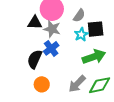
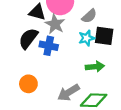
blue cross: (51, 48) -> (49, 46), turned 35
green arrow: (94, 57) -> (95, 67), size x0.7
black semicircle: (35, 59) -> (28, 38), moved

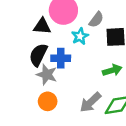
gray star: (55, 24) -> (47, 75), moved
cyan star: (87, 38) -> (80, 36), moved

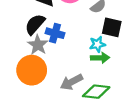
cyan star: (80, 36) -> (97, 44), moved
orange circle: (48, 101) -> (32, 70), size x1.6

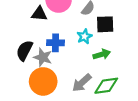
black semicircle: (35, 24) -> (24, 51), moved
cyan star: (97, 44) -> (84, 36), moved

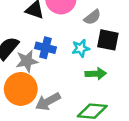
gray star: (43, 57) -> (27, 61), turned 30
gray arrow: (82, 83) -> (48, 102), moved

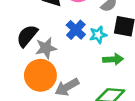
blue cross: (46, 48) -> (76, 30), moved, turned 30

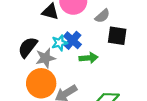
cyan star: (98, 35) -> (59, 43), moved
green arrow: (113, 59) -> (89, 58), moved

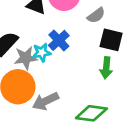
cyan star: (59, 43) -> (42, 52), moved
green arrow: (89, 58) -> (106, 68), moved, turned 96

